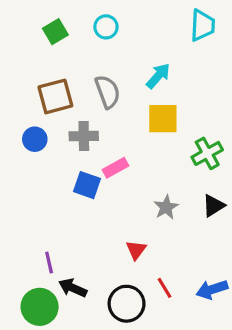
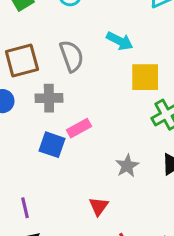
cyan arrow: (158, 76) -> (120, 41), turned 76
yellow square: (163, 119) -> (145, 77), moved
purple line: (49, 263) -> (25, 208), moved

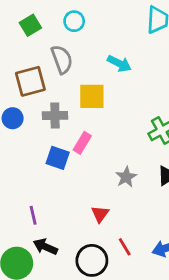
gray semicircle: (72, 56) -> (62, 59), moved
yellow square: (145, 77) -> (92, 96), moved
pink rectangle: (79, 128) -> (82, 143), turned -30

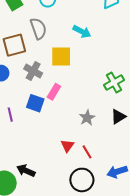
gray cross: (55, 115) -> (33, 71), turned 30
purple line: (33, 215) -> (10, 115), moved
red line: (125, 247) -> (87, 152), moved
black circle: (92, 260) -> (82, 180), moved

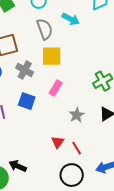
gray semicircle: (38, 28) -> (45, 29), moved
cyan arrow: (82, 32) -> (71, 19), moved
pink rectangle: (54, 92) -> (56, 88), moved

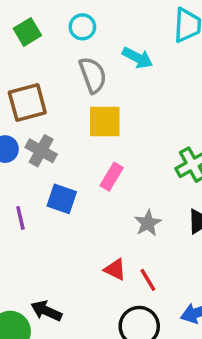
gray cross: (25, 70) -> (41, 151), moved
red triangle: (58, 142) -> (115, 270), turned -40

